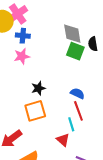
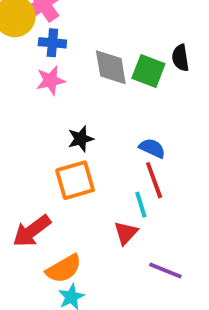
gray diamond: (72, 34) -> (111, 67), moved
red triangle: (63, 140) -> (126, 233), turned 32

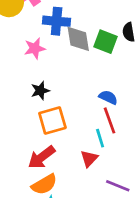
blue cross: (52, 43) -> (57, 21), moved, size x1.4
black star: (81, 139) -> (40, 91), moved
red arrow: (32, 231) -> (42, 157), moved

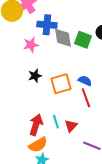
orange square: (52, 120) -> (61, 84), moved
cyan line: (100, 138) -> (56, 122), moved
red arrow: (42, 157) -> (36, 125), turned 145

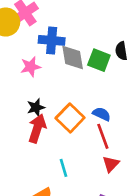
orange square: (61, 84) -> (70, 118), turned -30
red arrow: (36, 125) -> (37, 128), moved
red triangle: (71, 126) -> (111, 164), moved

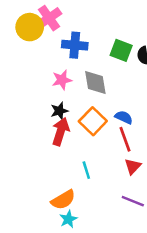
gray diamond: (73, 58) -> (95, 83), moved
green square: (99, 60) -> (121, 50), moved
pink star: (31, 67) -> (62, 80), moved

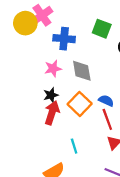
green square: (121, 50) -> (102, 29), moved

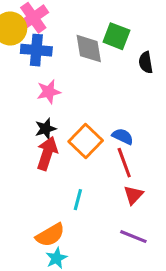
blue cross: (64, 39) -> (36, 50), moved
gray diamond: (82, 71) -> (89, 49), moved
cyan line: (74, 146) -> (78, 200), turned 32

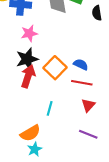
black star: (46, 129) -> (27, 59), size x1.5
red line: (124, 163) -> (82, 83), turned -60

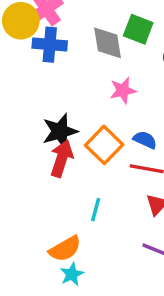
pink star: (29, 33) -> (123, 90), moved

